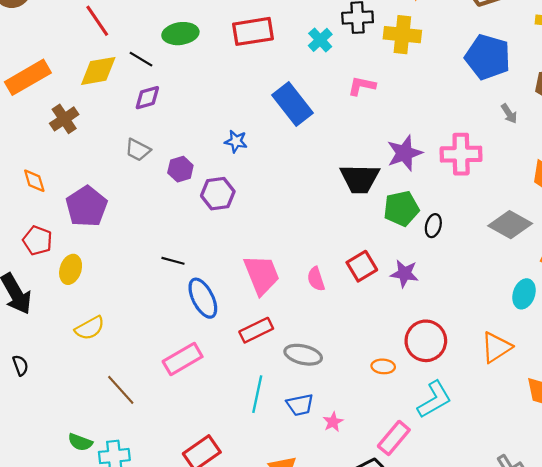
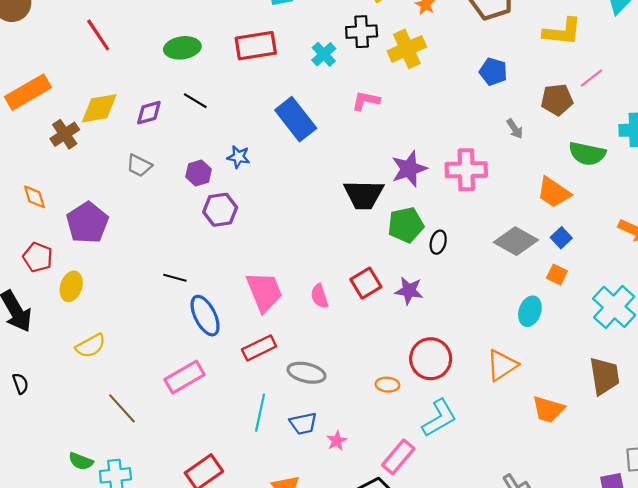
yellow cross: (402, 35) -> (407, 49), turned -30
blue pentagon: (488, 57) -> (493, 72), size x0.6
black line: (141, 59) -> (195, 101), moved
yellow diamond: (98, 71) -> (99, 108), moved
purple hexagon: (180, 169) -> (199, 173), moved

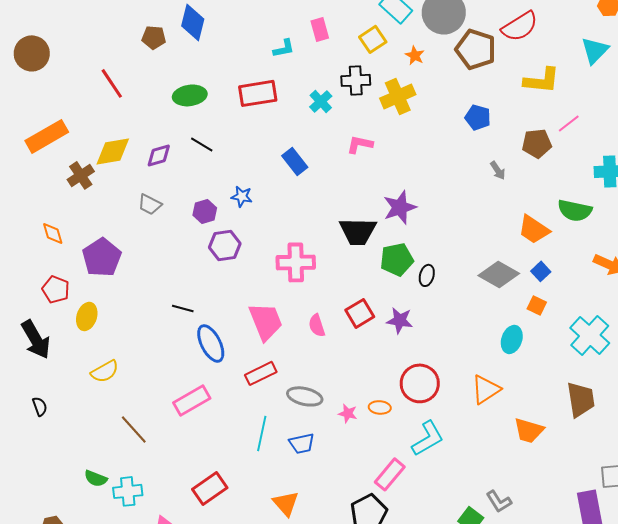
blue rectangle: (296, 119) -> (295, 161), size x0.7
green semicircle: (587, 154) -> (575, 210), moved
pink cross: (466, 170) -> (296, 262), moved
pink star: (337, 441) -> (348, 413), moved, turned -30

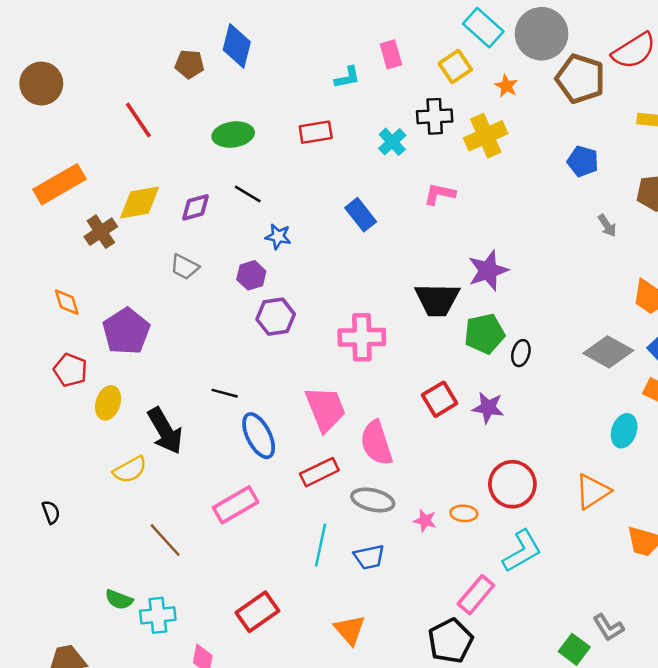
red rectangle: (258, 93) -> (316, 132), size x0.7
blue star: (242, 196) -> (278, 237), moved
pink semicircle: (317, 325) -> (376, 443), moved, size x1.6
black arrow: (36, 339) -> (165, 431), moved

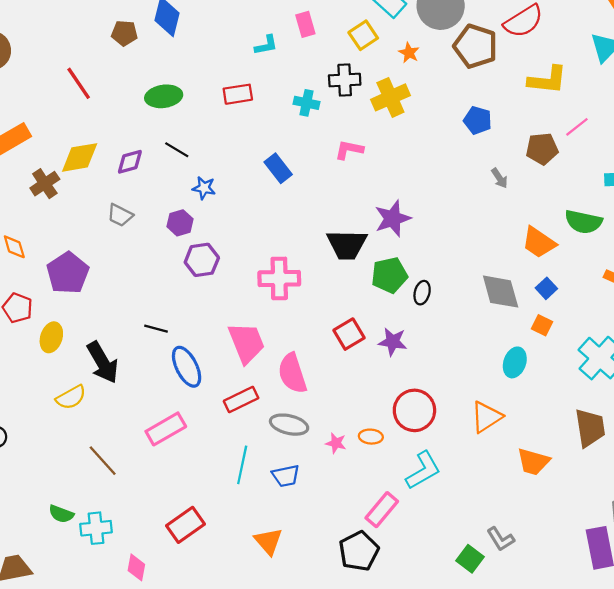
cyan cross: (392, 142) -> (306, 103), turned -35
gray diamond: (608, 352) -> (501, 292), turned 45

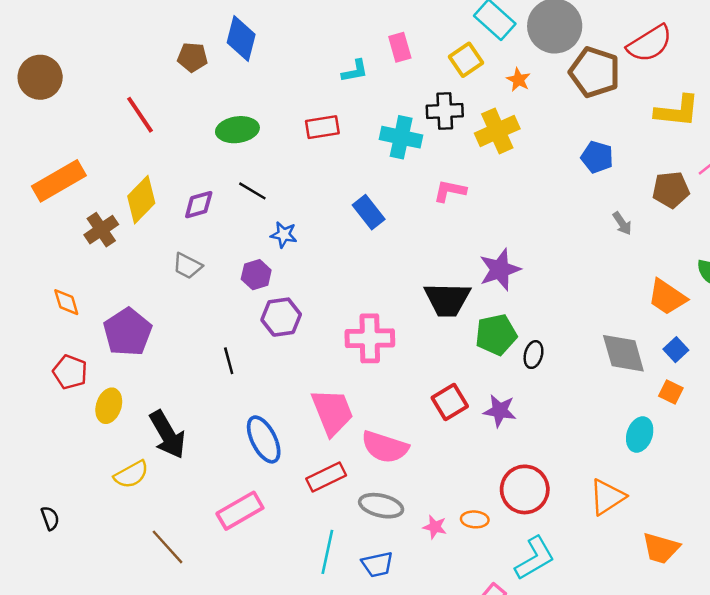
cyan cross: (306, 103) -> (401, 137), size x1.4
yellow diamond: (80, 157) -> (141, 200), turned -36
black line: (156, 329) -> (229, 361), moved, turned 60
pink semicircle: (292, 373) -> (385, 447), turned -54

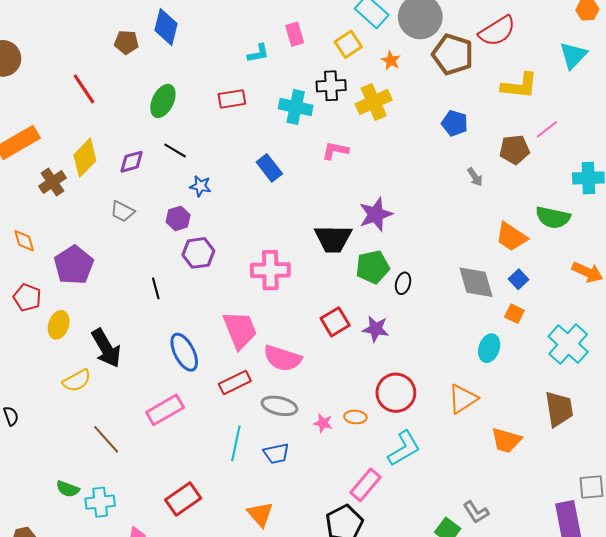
green ellipse: (237, 130) -> (163, 101), turned -56

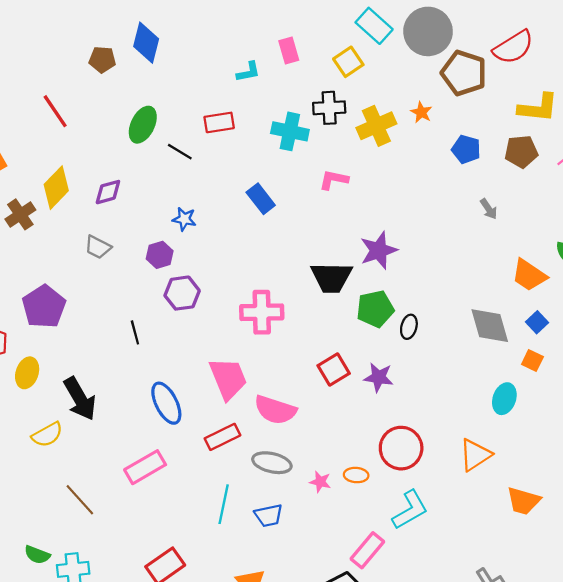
orange star: (391, 60) -> (421, 112), moved
brown pentagon: (514, 150) -> (521, 152), moved
black line: (175, 151) -> (180, 152), moved

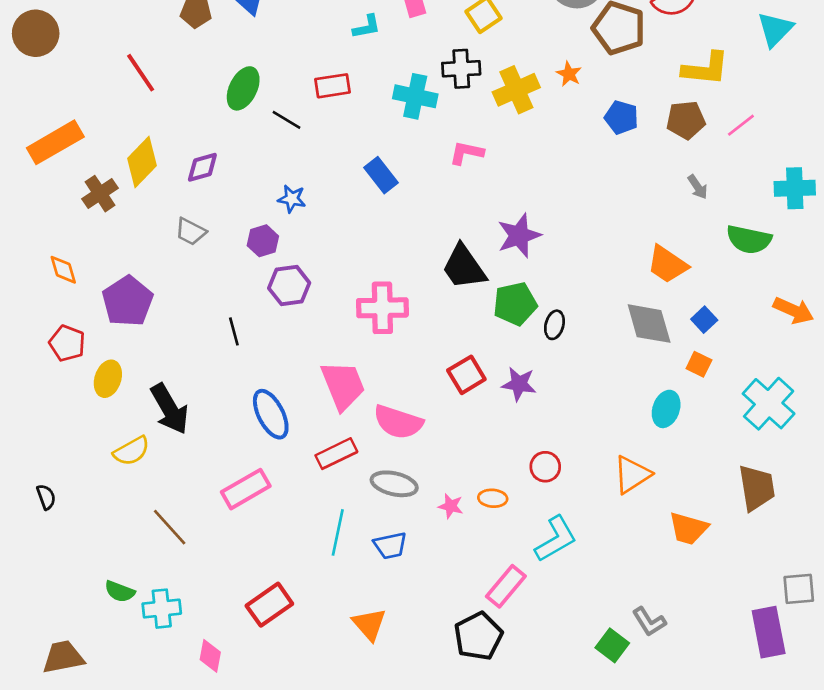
gray arrow: (489, 209) -> (698, 187), moved
orange trapezoid: (529, 275) -> (667, 264), moved
black trapezoid: (331, 277) -> (464, 267), turned 54
red circle: (401, 448) -> (545, 467), size x0.6

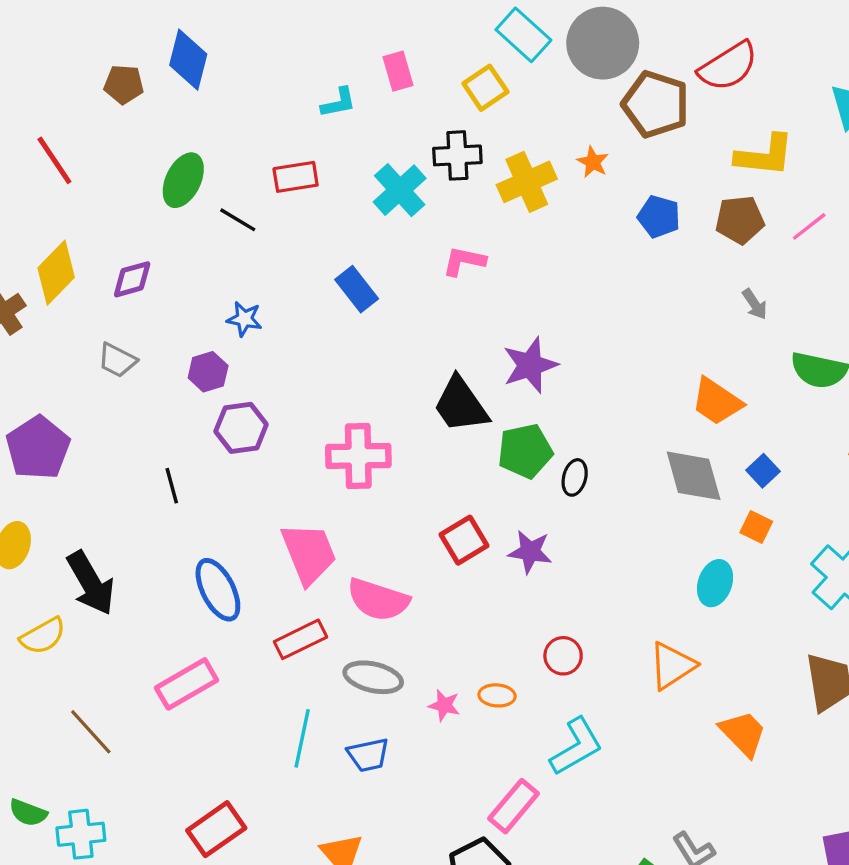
cyan cross: (415, 96) -> (400, 190), turned 36
orange trapezoid: (688, 528) -> (743, 733), turned -150

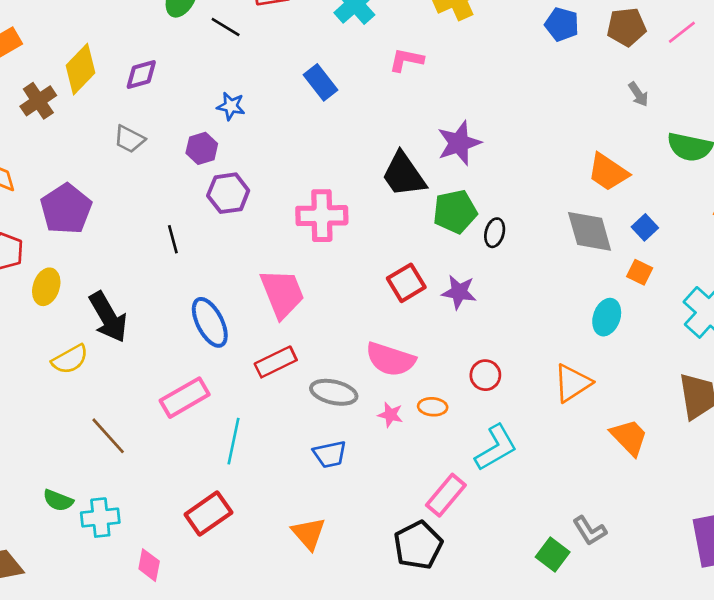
pink semicircle: (378, 600) -> (390, 359), moved
cyan line: (302, 738) -> (234, 441), moved

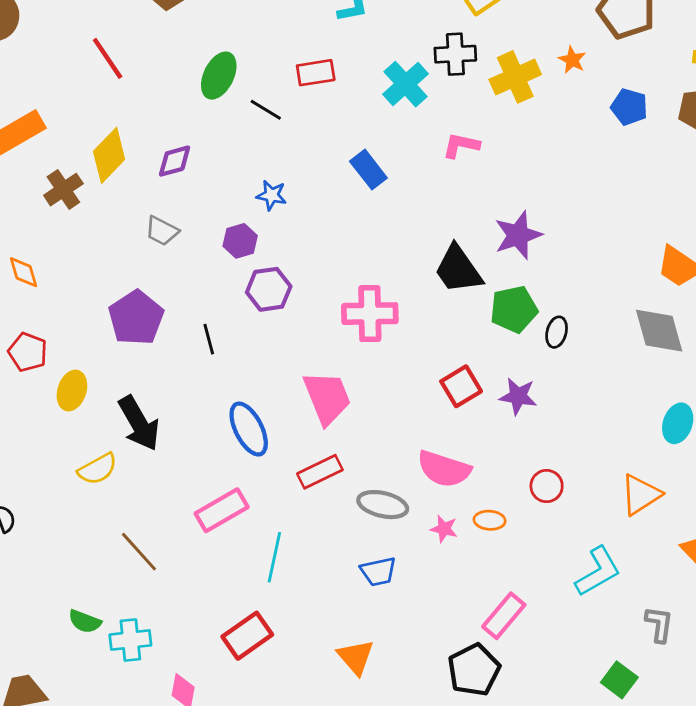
purple pentagon: (66, 209) -> (136, 318), moved
cyan L-shape: (496, 448) -> (598, 572), moved
gray L-shape: (590, 531) -> (659, 624), moved, turned -140

